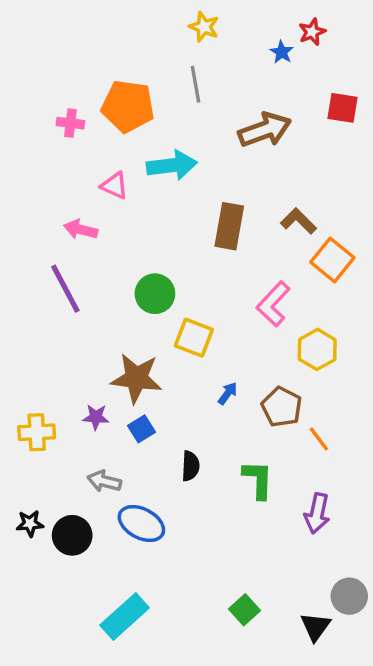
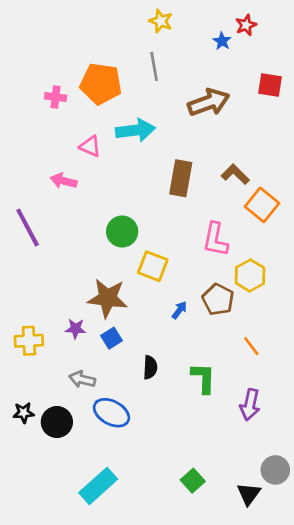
purple line: (65, 289) -> (28, 228), moved
pink L-shape: (273, 304) -> (215, 240), turned -32
brown pentagon: (282, 407) -> (218, 299), moved

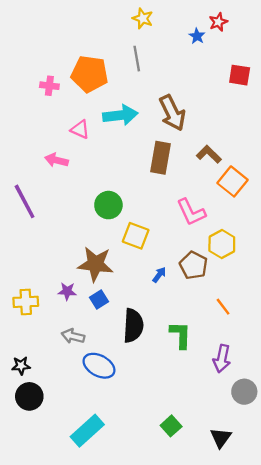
brown arrow: (209, 102) -> (172, 113), moved, turned 84
pink L-shape: (215, 240) -> (191, 212), turned -36
black semicircle: (150, 367) -> (133, 326), size x1.6
black circle: (57, 422) -> (29, 396), moved
gray circle: (275, 470) -> (244, 392), moved

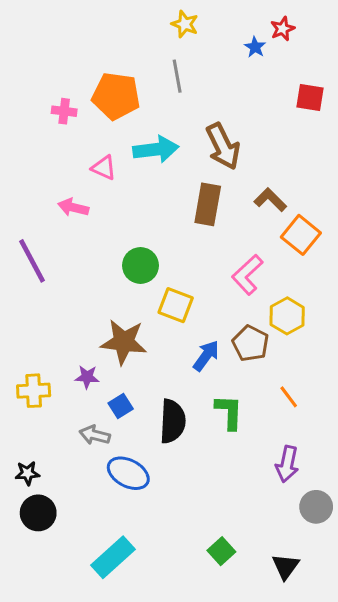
pink L-shape: (191, 212) -> (247, 275), turned 72
blue arrow: (159, 275) -> (206, 356), size x1.5
blue square: (99, 300) -> (121, 406), moved
green L-shape: (181, 335) -> (229, 412), moved

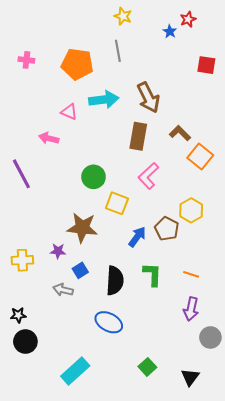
pink cross: (64, 111) -> (26, 60), moved
pink L-shape: (247, 275) -> (148, 176), moved
orange line: (289, 397) -> (191, 274), moved, turned -35
blue ellipse: (128, 473) -> (109, 322), moved

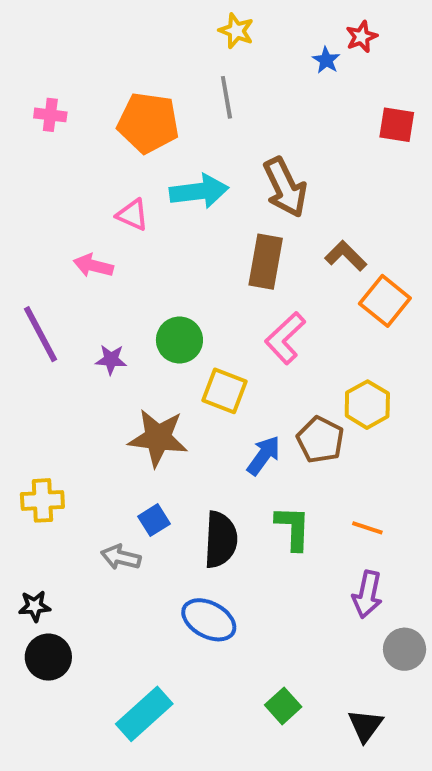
purple star: (58, 251) -> (111, 360), moved

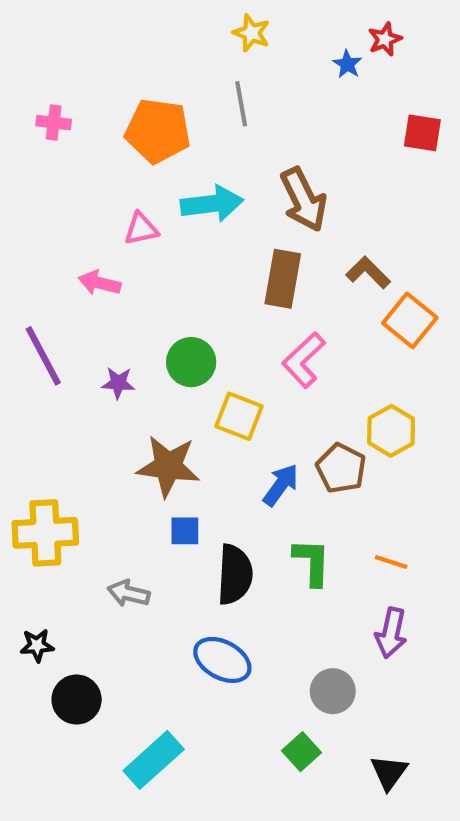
pink triangle: (132, 215) -> (141, 229), turned -36
yellow cross: (42, 500) -> (45, 533), size x1.4
blue square: (154, 520) -> (185, 531), moved, turned 32
gray circle: (405, 649) -> (333, 691), moved
black circle: (48, 657) -> (77, 700), moved

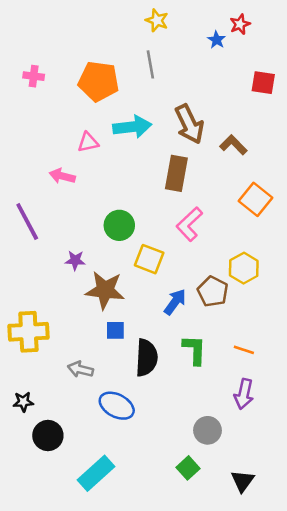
brown L-shape: (368, 273) -> (233, 145), moved
purple star: (118, 383) -> (75, 260), moved
blue ellipse: (222, 660) -> (117, 406), moved

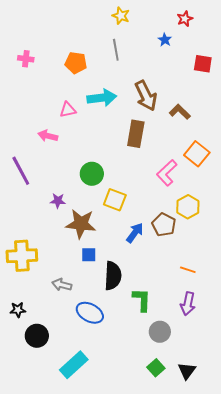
blue star: (217, 40) -> (165, 40), moved
orange pentagon: (99, 81) -> (76, 63), size x0.7
pink L-shape: (189, 224) -> (167, 173), moved
green L-shape: (195, 350) -> (142, 300), moved
green square: (188, 468) -> (156, 368), moved

